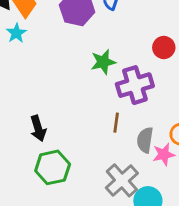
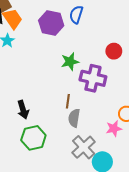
purple cross: (135, 85) -> (93, 78), turned 30
brown line: (116, 123) -> (68, 101), moved
gray semicircle: (145, 140) -> (74, 118), moved

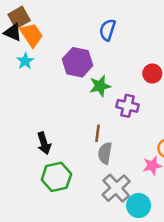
purple hexagon: (51, 23) -> (78, 62), moved
purple cross: (93, 78) -> (127, 106), size x0.7

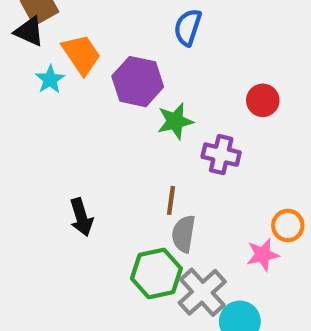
orange trapezoid: (31, 35) -> (81, 54), moved
green hexagon: (56, 177) -> (156, 273), moved

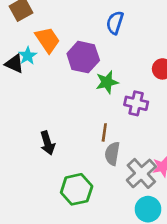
black triangle: (29, 32) -> (14, 64), moved
green hexagon: (156, 273) -> (77, 189), moved
gray cross: (202, 292) -> (141, 173), moved

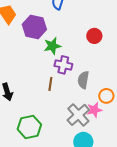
purple cross: (136, 103) -> (63, 65), moved
gray semicircle: (112, 154) -> (83, 80), moved

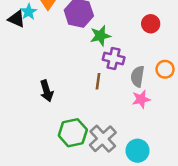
orange circle: (106, 96) -> (165, 69), moved
pink star: (94, 110) -> (141, 99), moved
gray cross: (78, 115) -> (103, 139), moved

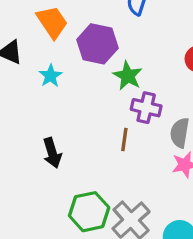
cyan star: (29, 12) -> (50, 76), moved
green star: (100, 36) -> (128, 76), turned -30

